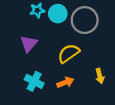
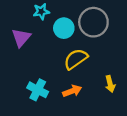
cyan circle: (58, 14) -> (64, 28), moved
purple triangle: (29, 44) -> (21, 38), moved

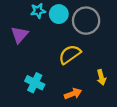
cyan circle: (64, 28) -> (59, 14), moved
orange arrow: (72, 91) -> (73, 94), moved

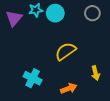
gray circle: (86, 21) -> (92, 13), moved, size x0.6
purple triangle: (20, 35) -> (14, 18), moved

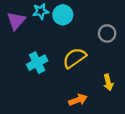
gray circle: (92, 13) -> (107, 33), moved
cyan cross: (33, 78) -> (37, 63), moved, turned 36

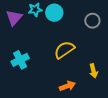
gray circle: (107, 33) -> (92, 21), moved
cyan cross: (37, 63) -> (20, 60), moved

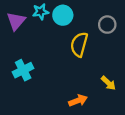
yellow semicircle: (64, 50) -> (79, 44), moved, turned -40
yellow arrow: (93, 71) -> (108, 83), turned -32

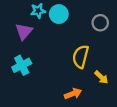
purple triangle: (16, 21) -> (24, 31), moved
yellow semicircle: (79, 44) -> (81, 57), moved

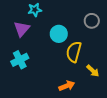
cyan circle: (59, 14) -> (59, 34), moved

